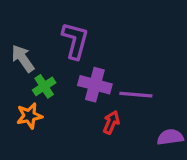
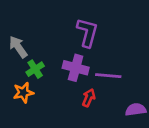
purple L-shape: (75, 41) -> (87, 33), moved

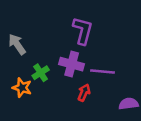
green cross: (35, 69) -> (41, 73), moved
orange star: (23, 93) -> (22, 88), turned 30

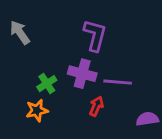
gray arrow: (17, 44) -> (20, 32), moved
orange star: (22, 88) -> (37, 110), moved, turned -30

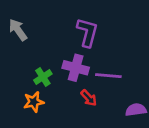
red arrow: (96, 106) -> (89, 98), turned 114

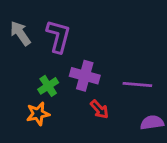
purple L-shape: (87, 32) -> (58, 36), moved
purple line: (108, 76) -> (137, 85), moved

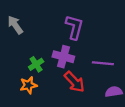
purple L-shape: (58, 36) -> (74, 27), moved
red arrow: (99, 109) -> (74, 82), size x1.5

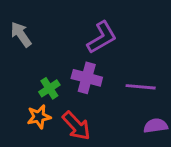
purple L-shape: (74, 27) -> (102, 37), turned 45
red arrow: (74, 82) -> (76, 126), moved

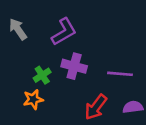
purple L-shape: (102, 37) -> (64, 32), moved
red arrow: (76, 126) -> (96, 107), moved, turned 80

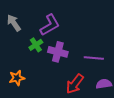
green cross: (42, 75) -> (36, 45), moved
orange star: (33, 99) -> (17, 78), moved

